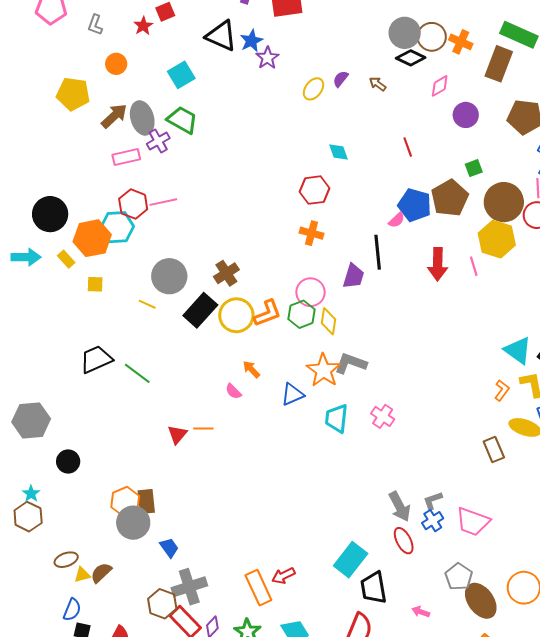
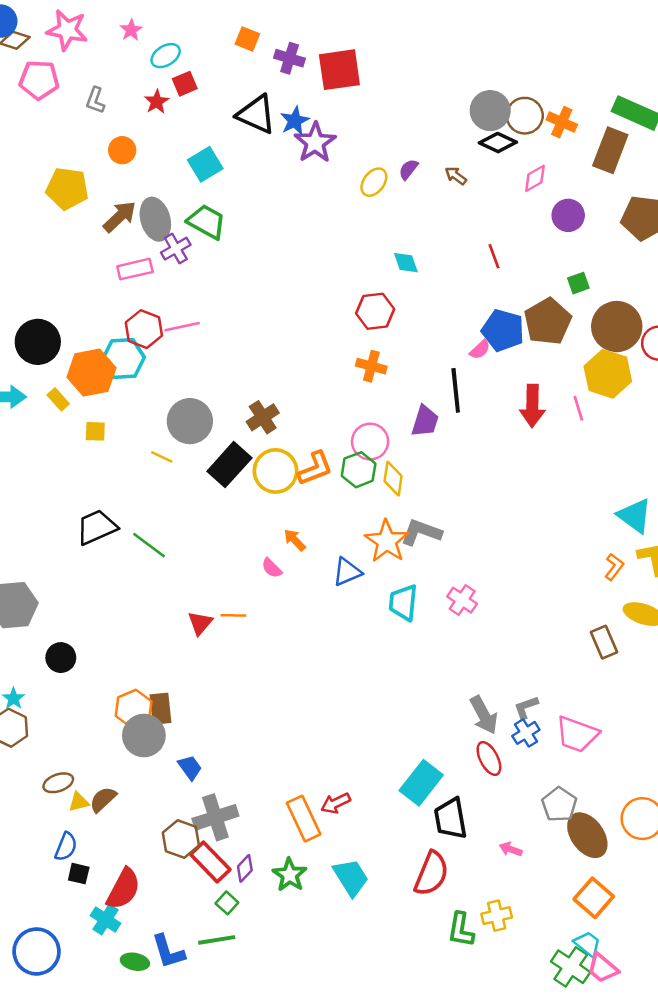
purple star: (267, 58) -> (315, 143), size x1.4

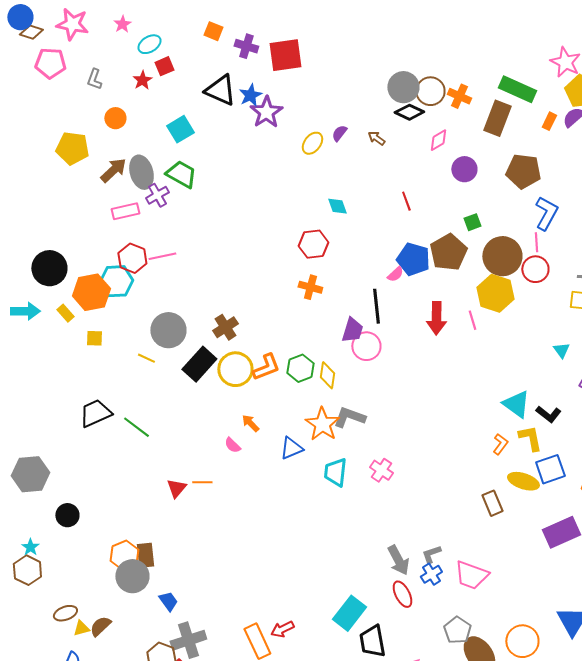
pink circle: (370, 442) -> (366, 346), moved

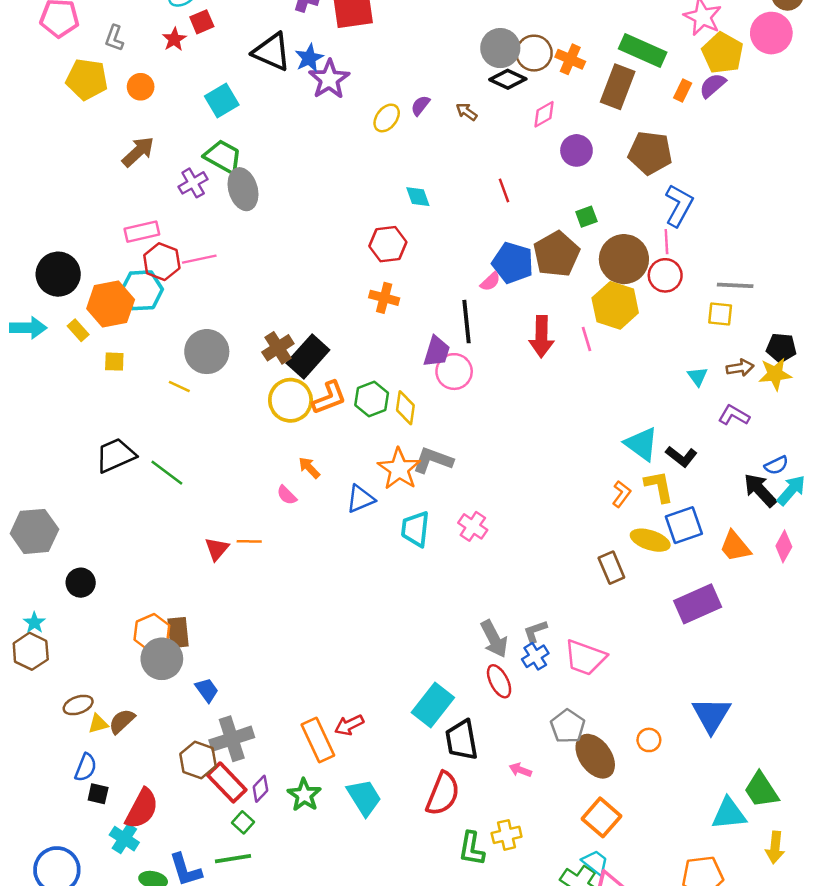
yellow pentagon: (72, 148) -> (87, 79), moved
gray ellipse: (141, 172) -> (243, 189), moved
pink rectangle: (125, 211) -> (142, 232), moved
black rectangle: (199, 364) -> (308, 357), moved
orange circle: (522, 641) -> (649, 740), size x0.6

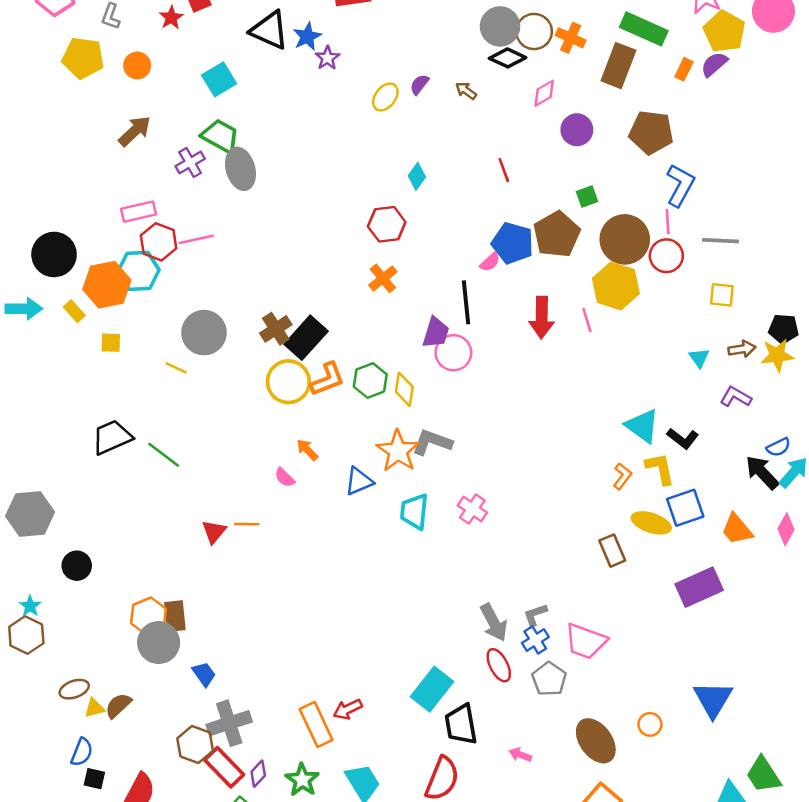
purple star: (329, 79) -> (327, 58), size x0.6
cyan diamond: (418, 197) -> (417, 176), turned 55
gray line: (735, 285) -> (721, 241), moved
orange cross: (384, 298) -> (383, 278), turned 36
gray pentagon: (568, 726) -> (549, 679), moved

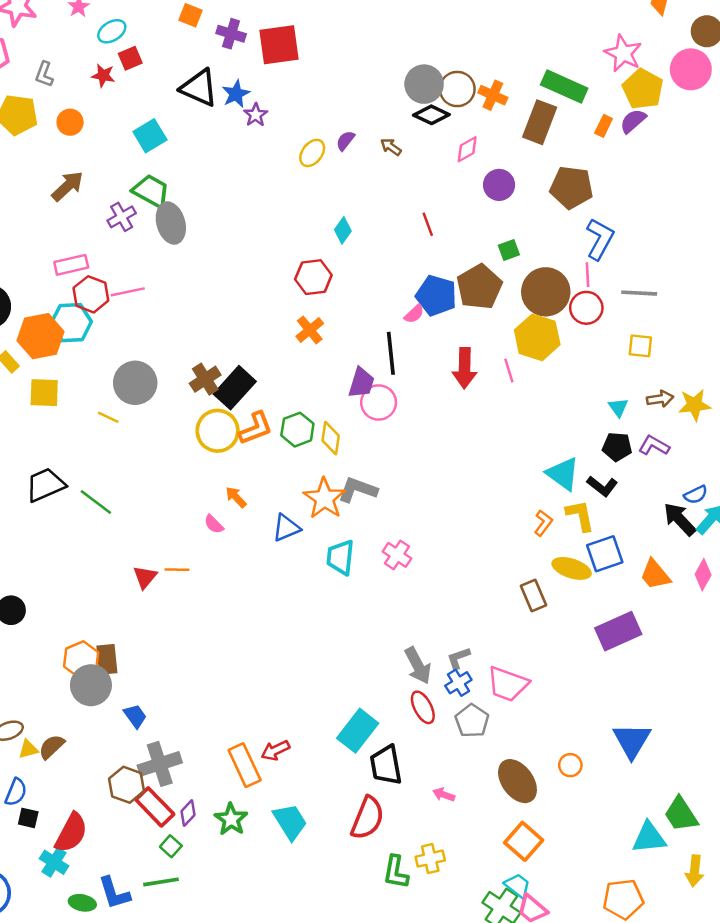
red star: (171, 18) -> (103, 75), turned -30
black pentagon: (784, 329) -> (617, 447), moved
yellow square: (111, 343) -> (44, 393), size x1.5

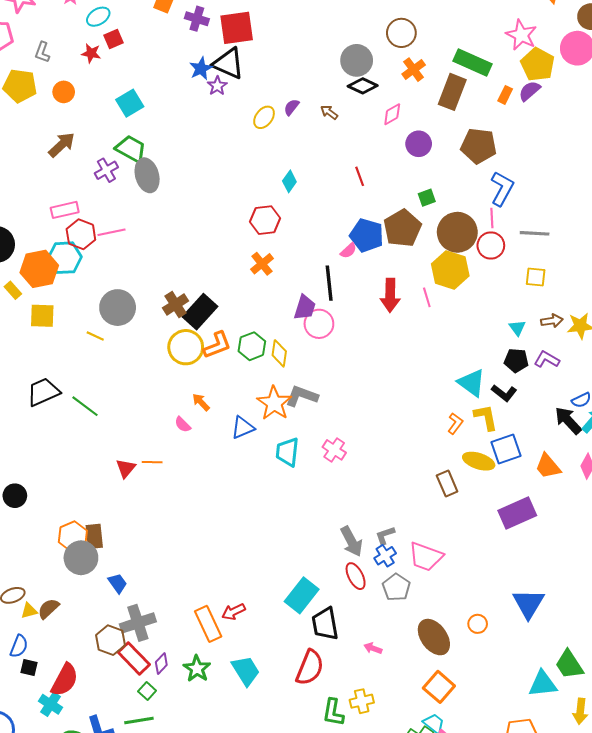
black triangle: (199, 88) -> (228, 63), moved
brown circle: (457, 89) -> (401, 33), moved
orange cross: (493, 95) -> (414, 70), turned 30

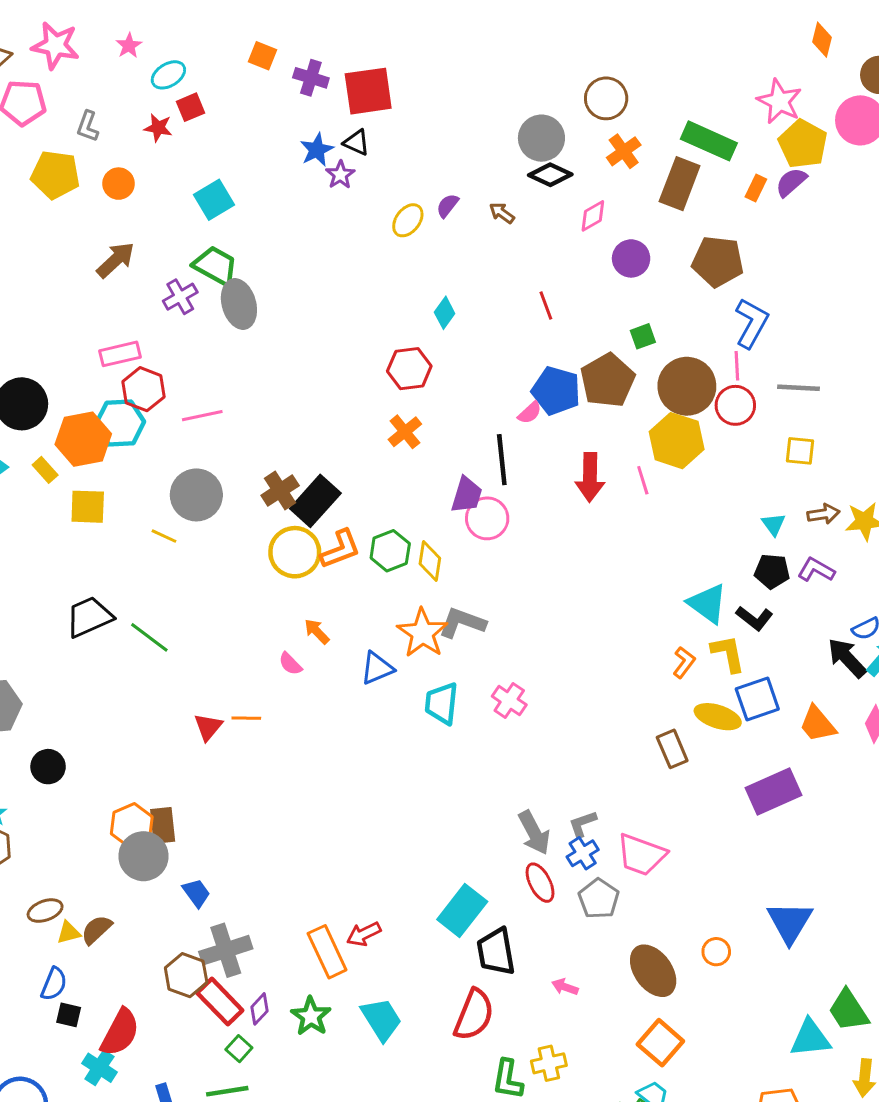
black triangle: (228, 63) -> (356, 142), size x0.6
pink line: (111, 232) -> (202, 416), moved

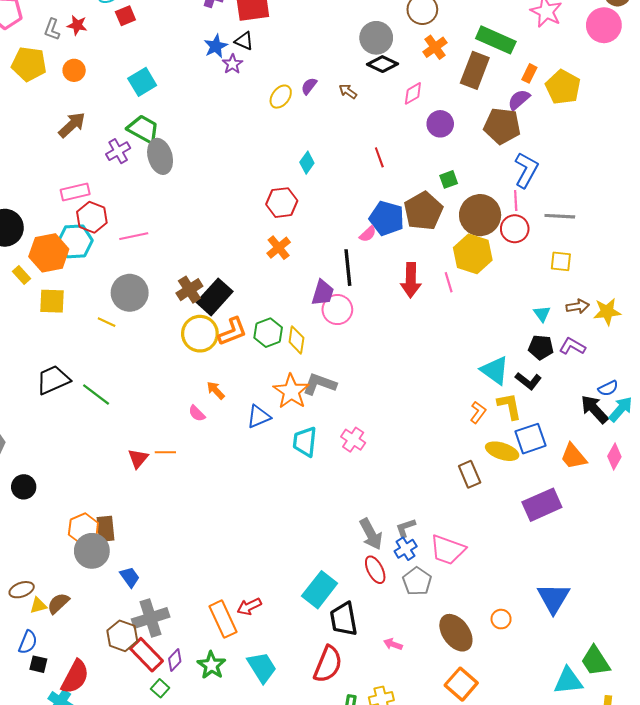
red star: (158, 128) -> (77, 25), moved
yellow pentagon: (803, 144) -> (563, 87), moved
purple semicircle: (791, 182) -> (519, 100), moved

